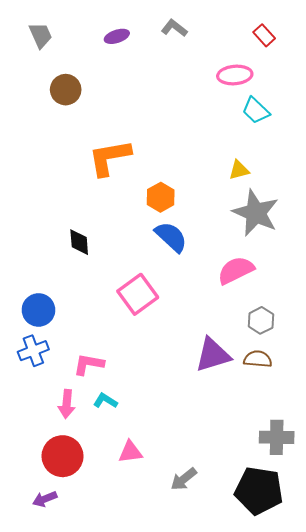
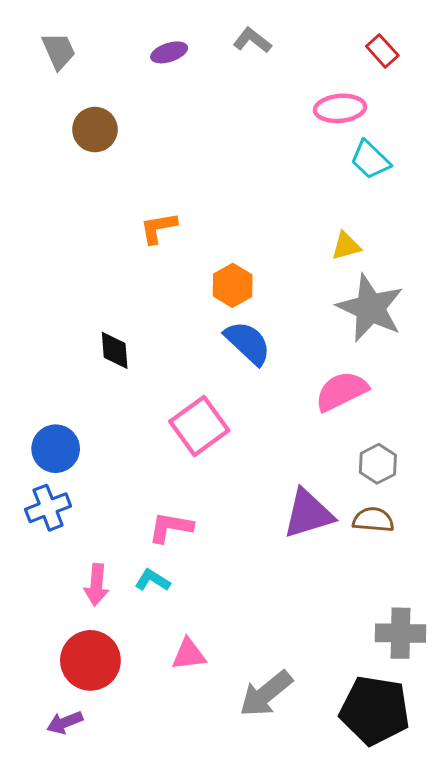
orange L-shape: (109, 157) -> (158, 228), size x0.6
pink L-shape: (89, 364) -> (171, 527), moved
gray arrow: (184, 479) -> (266, 694), size x1.4

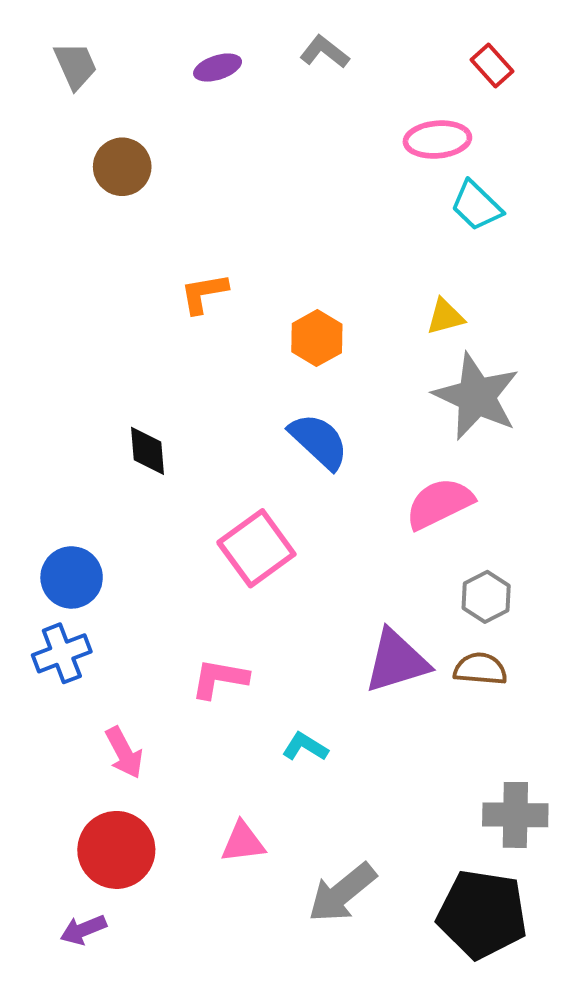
orange hexagon: (233, 285) -> (317, 338), moved
cyan L-shape: (152, 580) -> (305, 747), moved
pink arrow: (96, 585) -> (124, 753), turned -33

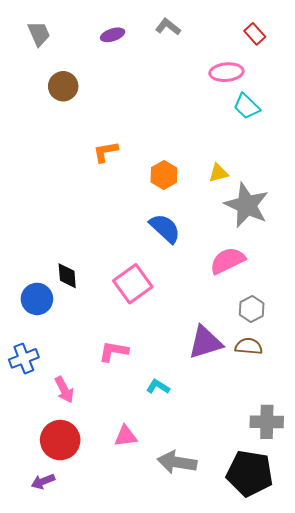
yellow triangle: (445, 317) -> (218, 173), moved
black diamond: (147, 451) -> (67, 276), moved
blue cross: (62, 653) -> (24, 358), moved
gray arrow: (342, 893) -> (177, 462), turned 48

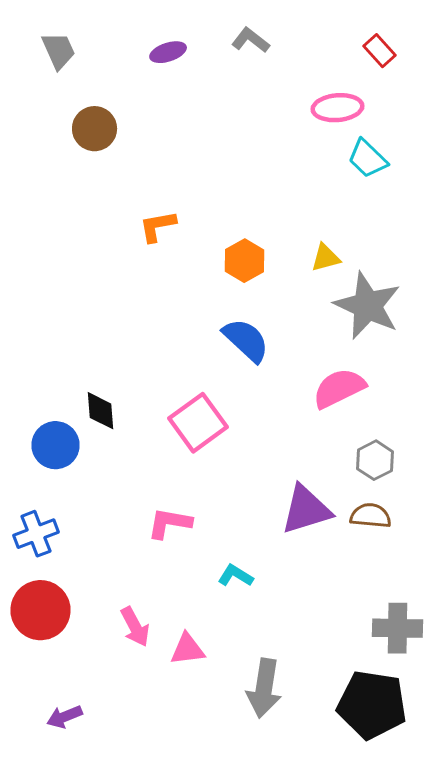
pink arrow: (64, 390) -> (135, 627), moved
red circle: (60, 440) -> (40, 610), moved
gray arrow: (177, 462) -> (264, 688), turned -90

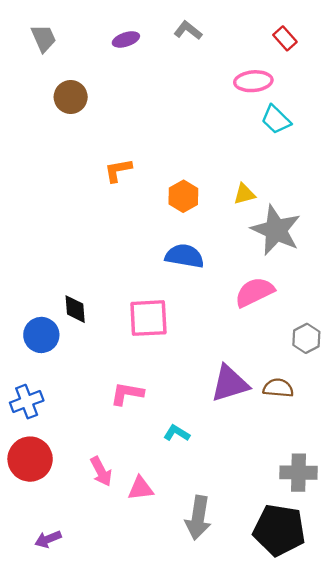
blue semicircle: (246, 340) -> (185, 256), turned -33
pink square: (198, 423) -> (148, 318), turned 33
gray hexagon: (375, 460) -> (306, 338), moved

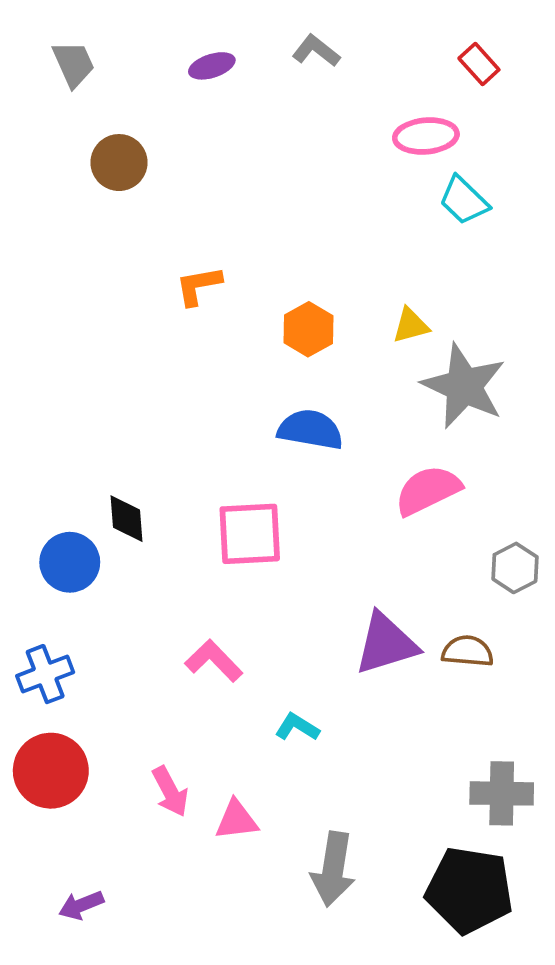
pink L-shape: (127, 394) -> (214, 661), turned 36

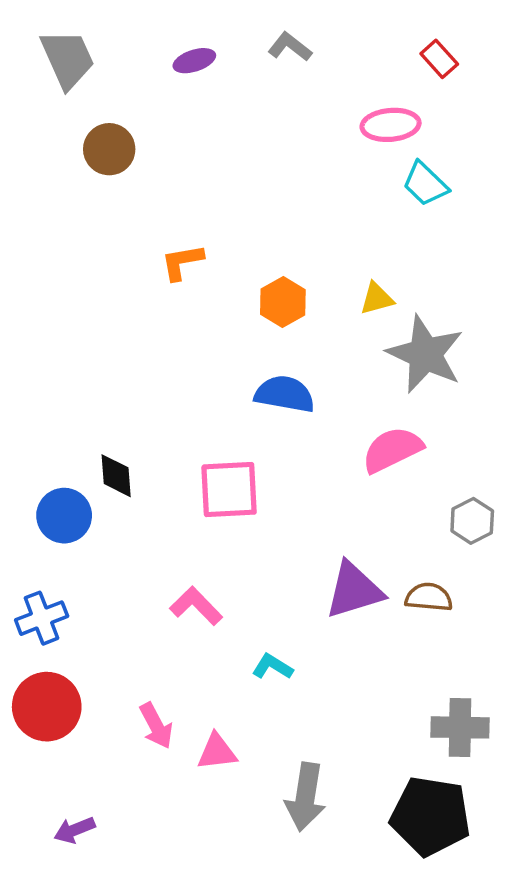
gray trapezoid: (74, 64) -> (68, 59), size x1.4

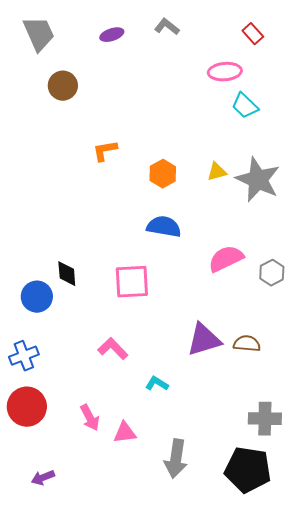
gray star: (425, 354) -> (258, 180), moved
gray hexagon: (472, 521) -> (272, 273), moved

